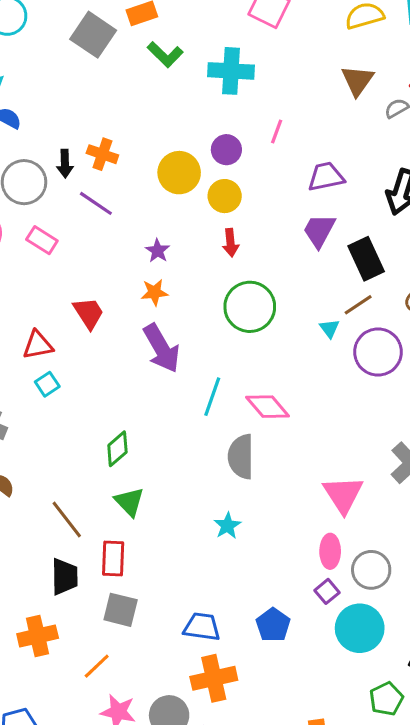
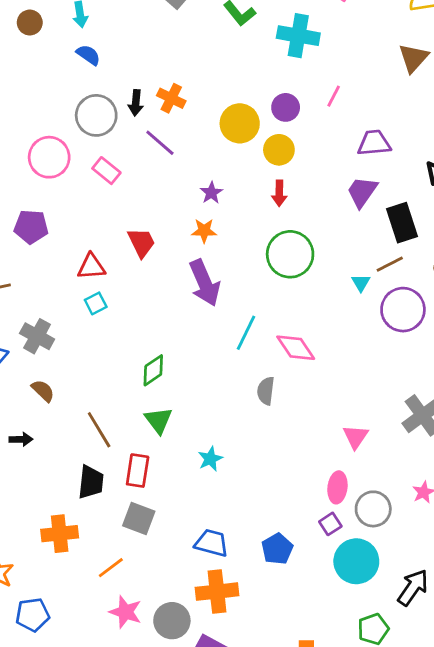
gray semicircle: (241, 457) -> (266, 391), size x0.7
pink triangle: (343, 495) -> (356, 437), size x0.7
cyan star: (227, 526) -> (210, 459), moved

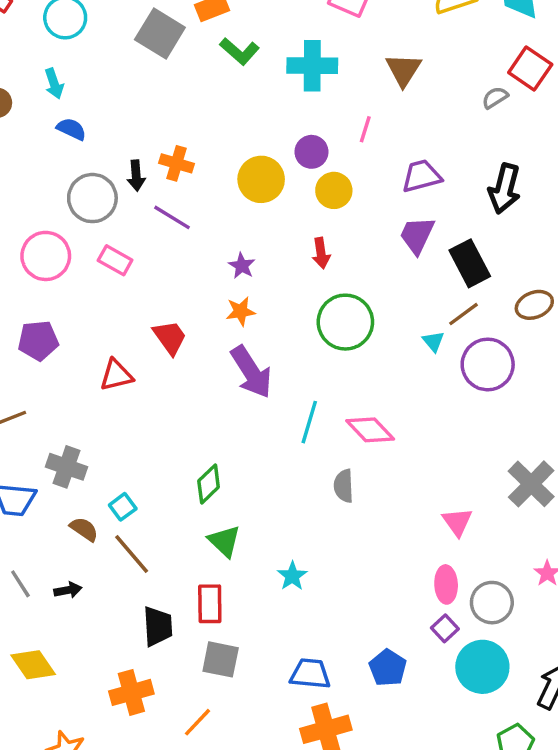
brown triangle: (413, 58) -> (404, 70), moved
yellow circle: (279, 150) -> (334, 190), moved
cyan square: (96, 303) -> (123, 507), moved
brown line: (99, 430) -> (132, 554), moved

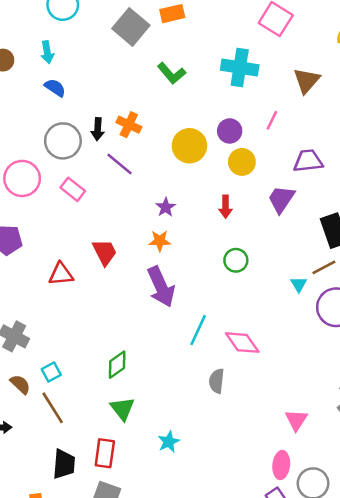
green L-shape: (240, 51) -> (172, 73), moved
purple trapezoid: (417, 235) -> (281, 199), moved
green circle: (345, 322) -> (236, 260), size x0.6

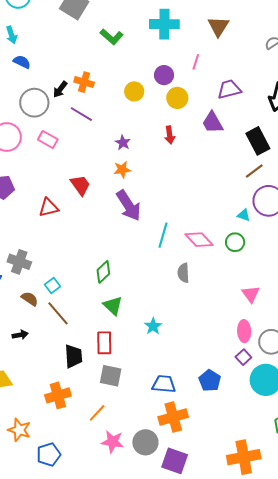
black arrow: (98, 129) -> (60, 89), turned 42
yellow circle: (189, 146) -> (134, 91), size x0.7
purple trapezoid: (281, 199) -> (213, 122), turned -55
green circle: (236, 260) -> (235, 242), moved
cyan triangle: (299, 284) -> (244, 215), moved, turned -32

